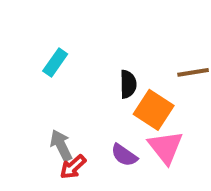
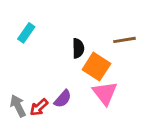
gray arrow: (61, 145) -> (18, 106), moved
purple semicircle: (124, 155) -> (63, 99), moved, turned -84

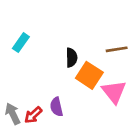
pink triangle: (105, 93) -> (114, 92), moved
purple semicircle: (63, 99) -> (56, 107), turned 126

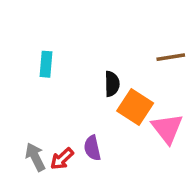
cyan rectangle: (21, 43) -> (46, 64), turned -30
brown line: (117, 49) -> (171, 57), moved

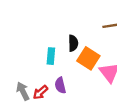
cyan rectangle: (46, 64) -> (51, 56), moved

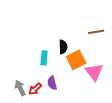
orange square: (88, 58) -> (76, 60), turned 30

